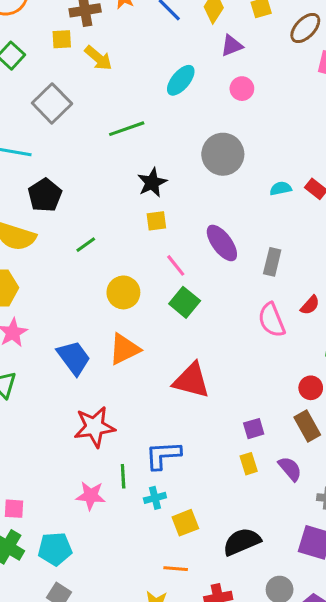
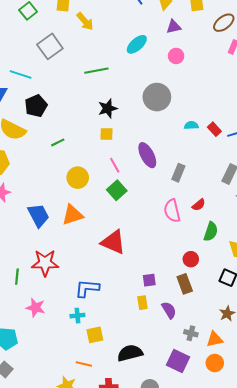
green line: (123, 476) -> (17, 277), moved

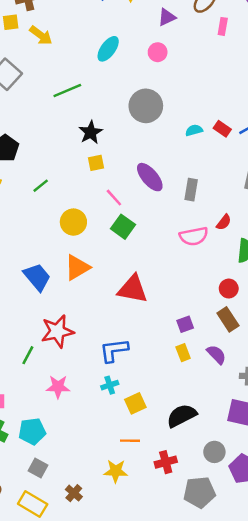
purple triangle: (174, 27) -> (167, 17), moved
pink semicircle: (172, 211) -> (194, 236), turned -75
green line: (17, 277) -> (28, 355), turned 35

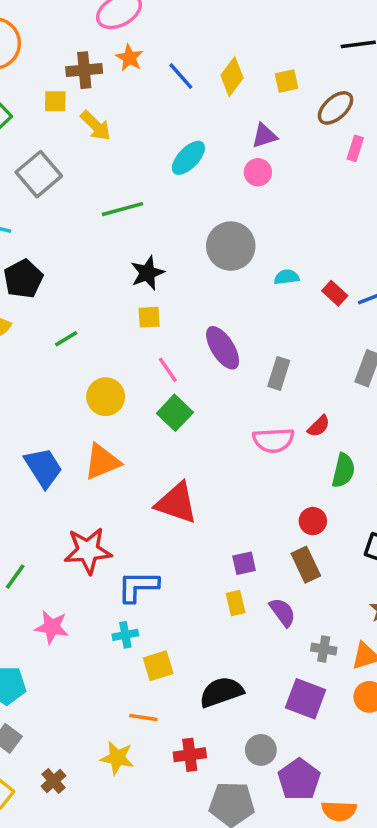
purple triangle: (167, 17) -> (264, 136), moved
cyan semicircle: (194, 130) -> (287, 277), moved
red star: (57, 331) -> (88, 551), moved

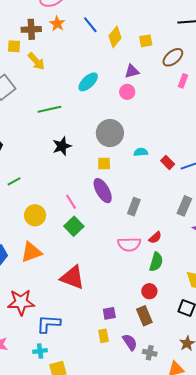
blue line: (181, 76) -> (90, 25), moved
yellow square: (149, 317) -> (104, 164), moved
green semicircle: (343, 471) -> (156, 262), moved
gray cross: (324, 649) -> (150, 353), moved

